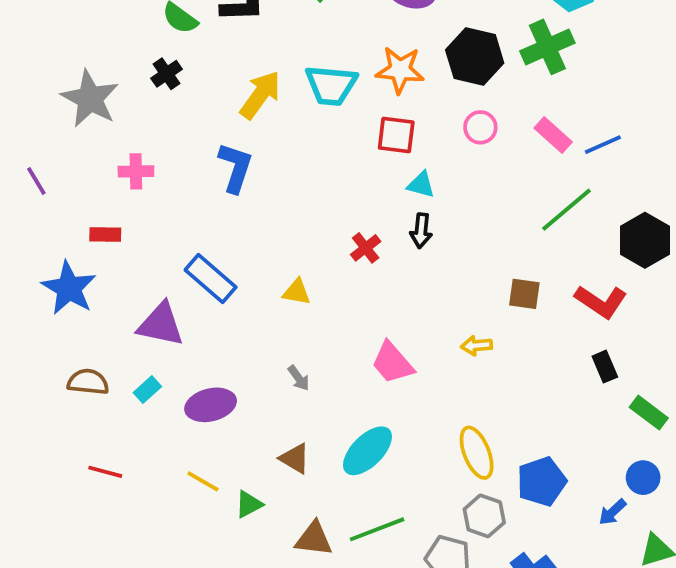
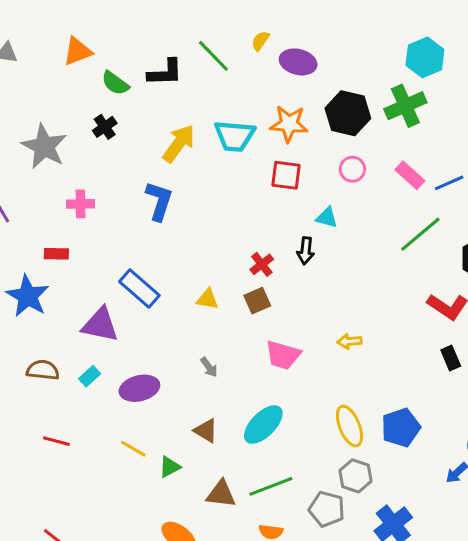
cyan triangle: (421, 185) -> (327, 218), moved
brown square: (524, 294) -> (257, 301), moved, turned -32
pink trapezoid: (392, 363) -> (283, 355), turned -33
blue pentagon: (542, 481) -> (401, 428), moved

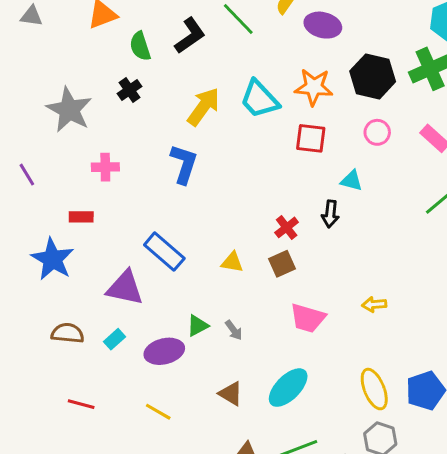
black L-shape: (165, 73) -> (190, 36), turned -33
green semicircle: (115, 83) -> (140, 46), turned 36
cyan trapezoid: (235, 136) -> (259, 99), turned 42
green triangle: (170, 467) -> (197, 326), moved

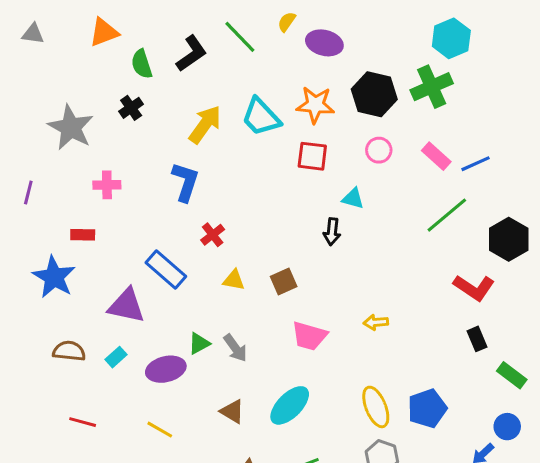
purple line: (27, 175) -> (28, 192), turned 45
red cross: (287, 227) -> (213, 235), moved
gray arrow: (234, 330) -> (235, 348), size x1.4

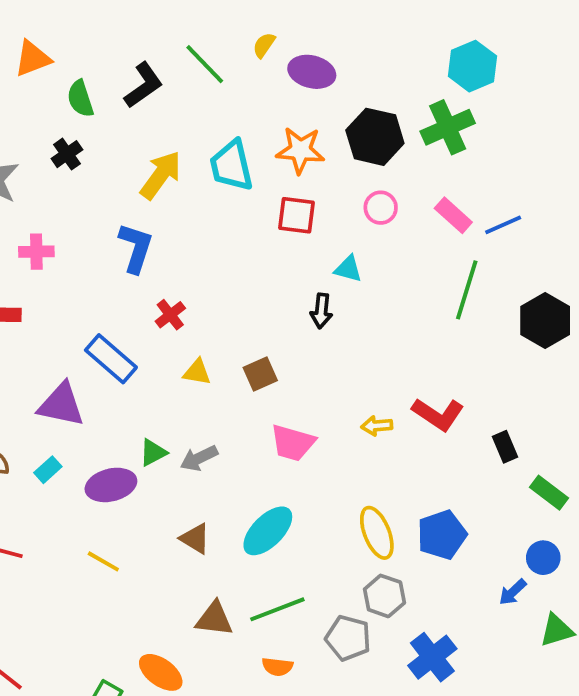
cyan trapezoid: (261, 117) -> (231, 166), turned 30
green line: (447, 215) -> (467, 290), turned -33
red L-shape: (474, 288) -> (438, 414), moved
gray arrow: (235, 348) -> (199, 458), turned 100

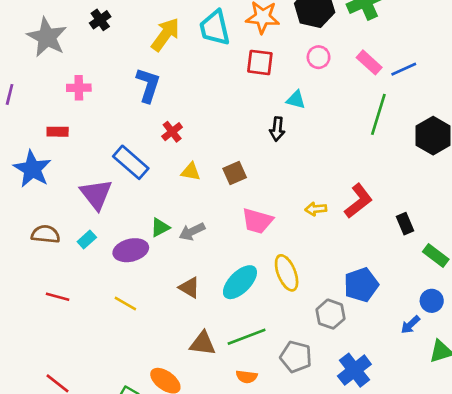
purple triangle: (61, 405) -> (96, 194), turned 40
red L-shape: (438, 414) -> (358, 201), turned -72
yellow ellipse: (377, 533) -> (287, 273), moved
gray hexagon: (384, 596) -> (330, 314), moved

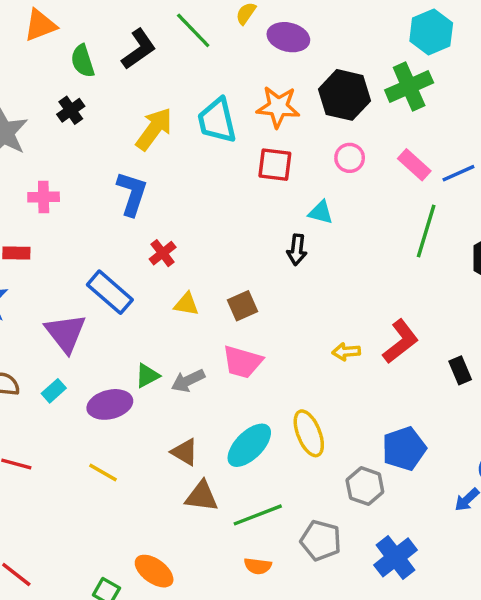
pink trapezoid: (257, 221) -> (242, 362), moved
brown triangle: (203, 343) -> (202, 496), moved

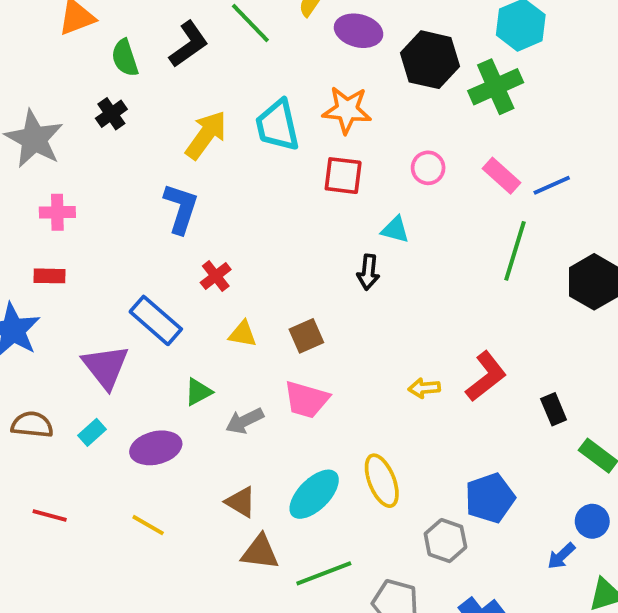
black hexagon: (344, 95) -> (430, 60), moved
pink cross: (44, 197) -> (57, 212), moved
green triangle: (147, 376) -> (198, 392), moved

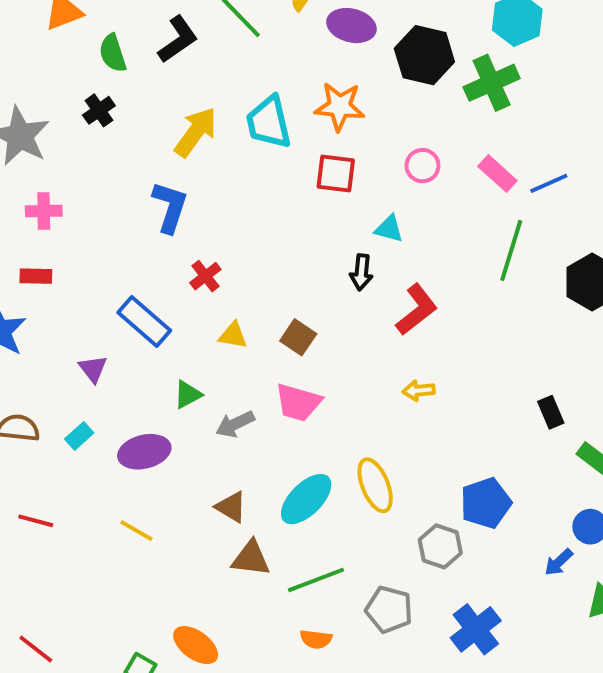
brown square: (306, 336) -> (298, 337), turned -32
purple triangle: (106, 367) -> (93, 369), size x0.6
red L-shape: (486, 376) -> (417, 310), moved

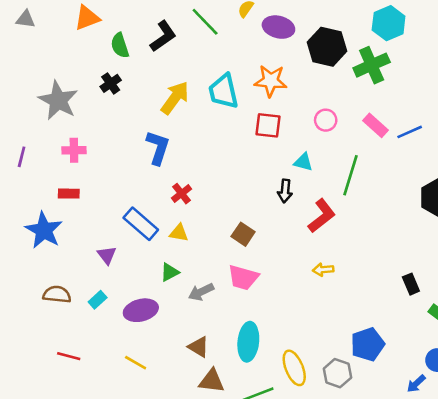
green line: (511, 250) -> (351, 175), moved
yellow triangle: (233, 335) -> (179, 233), moved
yellow ellipse: (375, 485) -> (294, 368), moved
cyan ellipse: (306, 499) -> (248, 342), turned -39

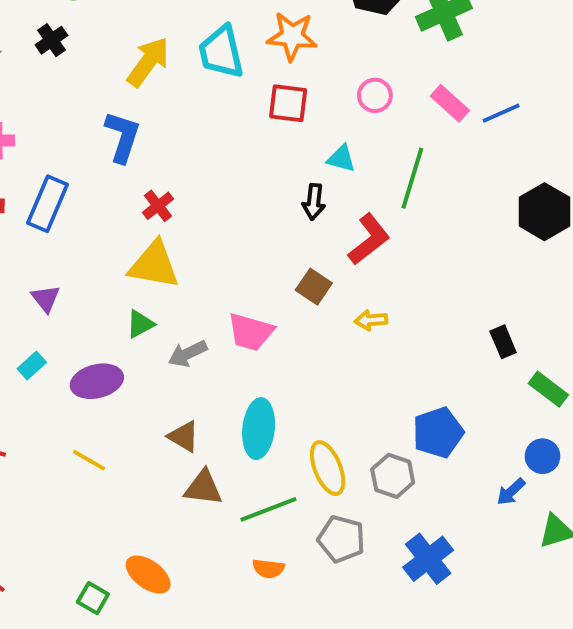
blue rectangle: (141, 224) -> (48, 204), moved, turned 72
yellow triangle: (179, 233) -> (154, 265), size x1.8
brown square: (243, 234) -> (314, 287), moved

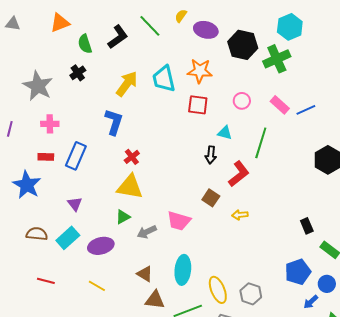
cyan rectangle: (32, 365) -> (68, 238), size x1.6
blue pentagon: (438, 433) -> (298, 272), moved

